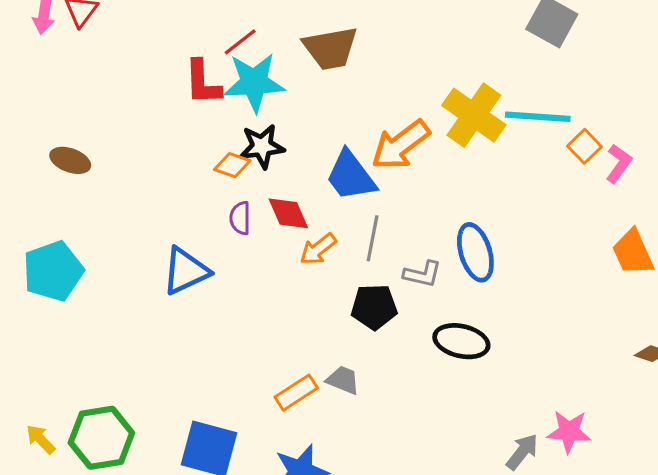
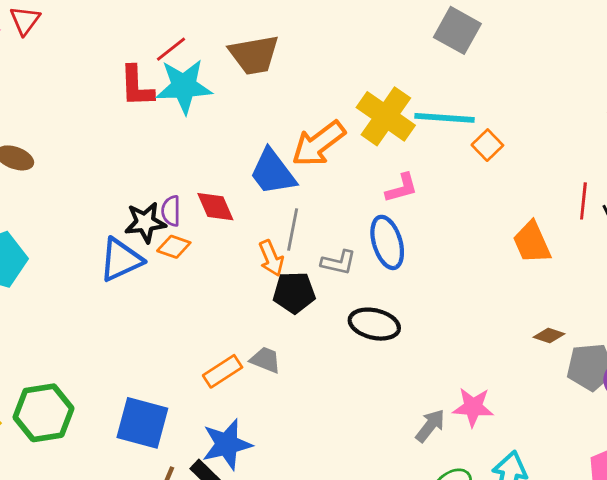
black star: (262, 146) -> (145, 222), moved
pink L-shape: (619, 163) -> (402, 188), moved, turned 39
orange diamond: (232, 165) -> (174, 247), moved
orange arrow: (318, 249) -> (271, 258), moved, turned -75

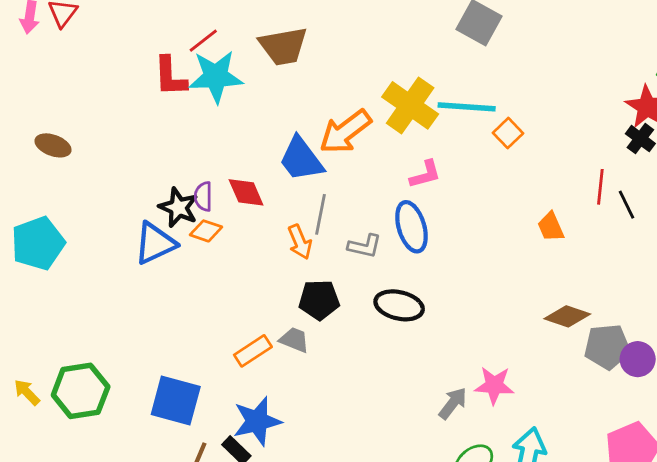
black star: (145, 222) -> (178, 207), turned 30
orange trapezoid: (532, 242) -> (551, 227), size x0.7
black pentagon: (294, 293) -> (319, 300), moved
brown diamond: (549, 336) -> (567, 316), size x1.5

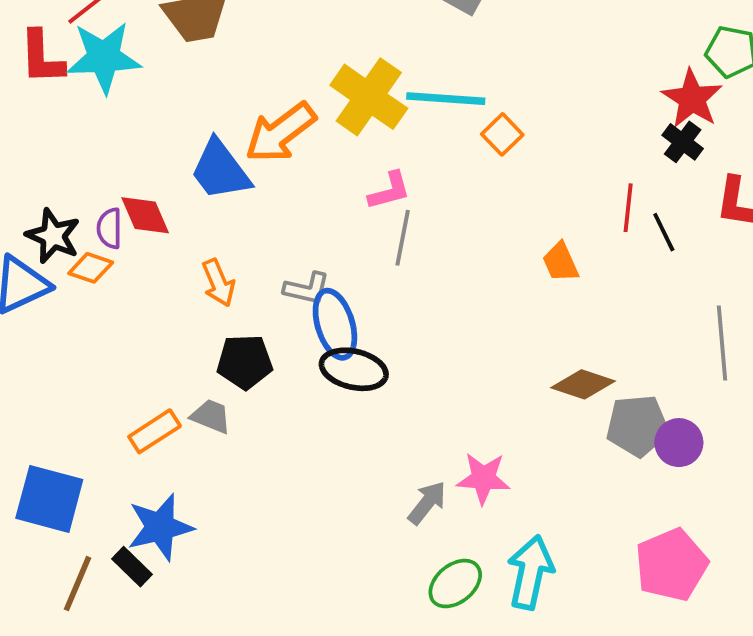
purple semicircle: (203, 196) -> (109, 228), moved
gray line: (320, 214) -> (403, 238), moved
blue ellipse: (411, 227) -> (335, 324), moved

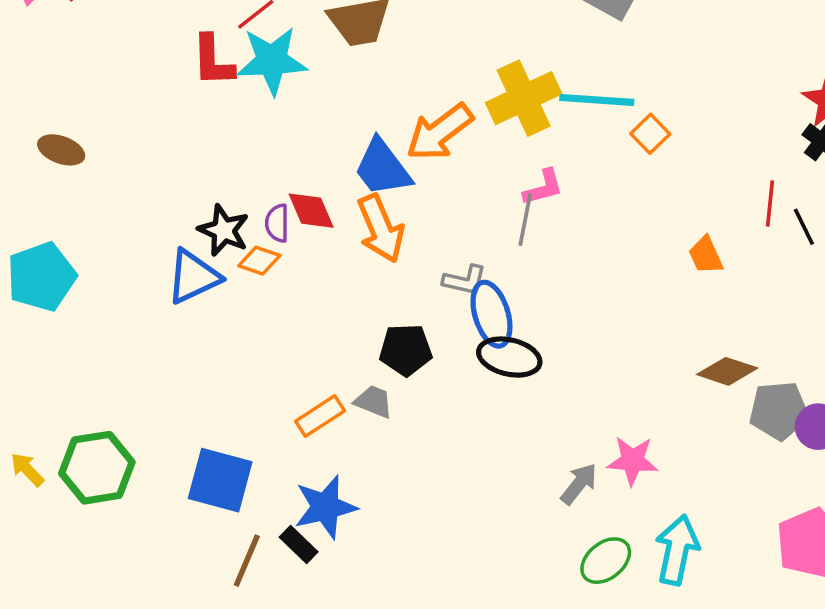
yellow cross: (369, 97) -> (524, 98), turned 30
gray line: (403, 238) -> (525, 220), moved
orange arrow: (218, 283) -> (381, 228), moved, size x1.5

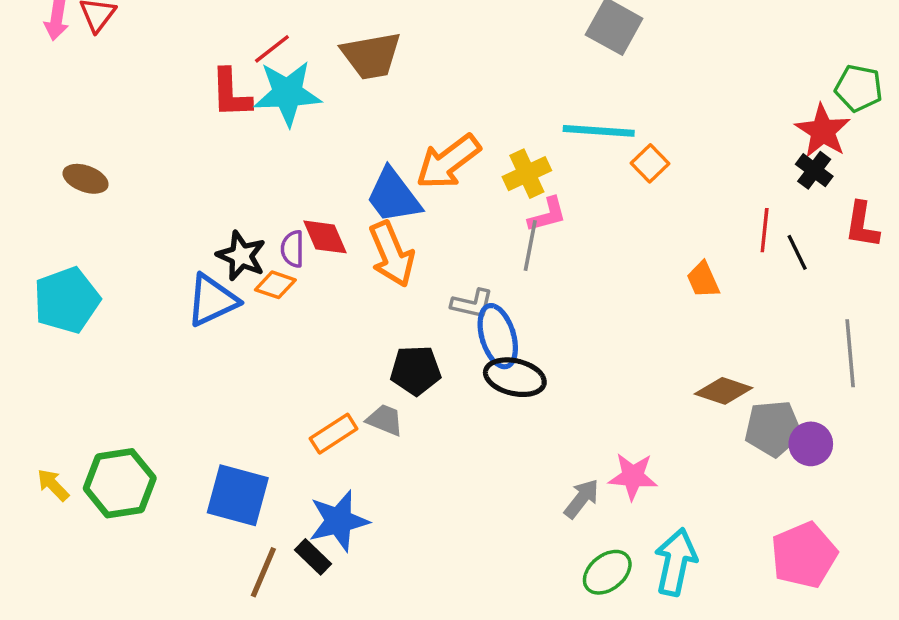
yellow cross: (524, 98) -> (527, 174), moved, size x0.7

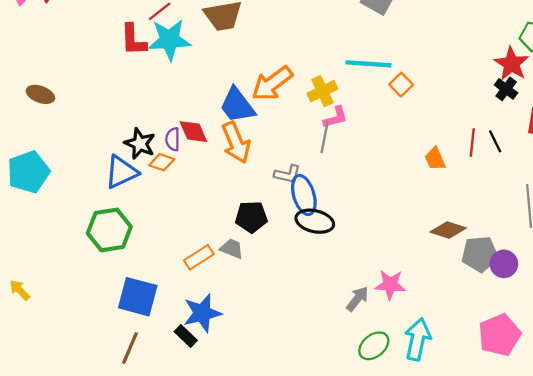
red line: (765, 230) -> (472, 143), moved
green hexagon: (120, 483) -> (109, 230), moved
brown line: (263, 572) -> (130, 348), moved

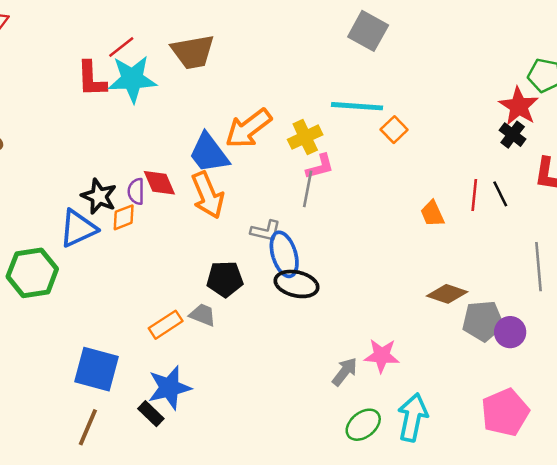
orange diamond: (162, 162) -> (124, 217), turned -40
green hexagon: (109, 230) -> (32, 273), moved

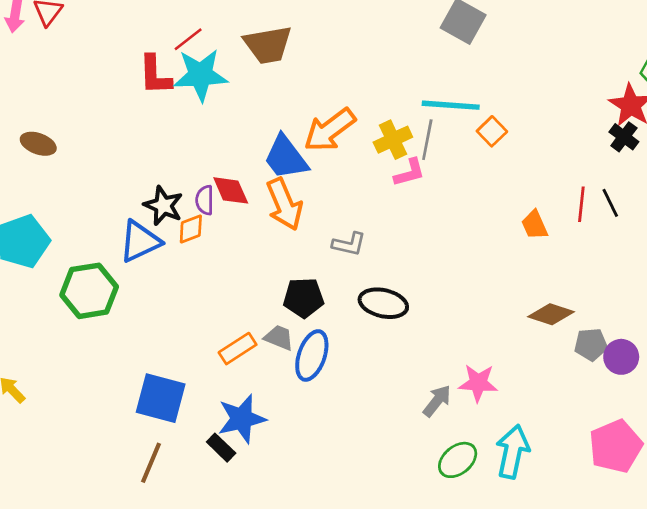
gray line: (308, 189) -> (427, 140), moved
blue ellipse: (284, 254) -> (312, 355), moved, turned 36
gray pentagon: (483, 321) -> (591, 344), size x0.7

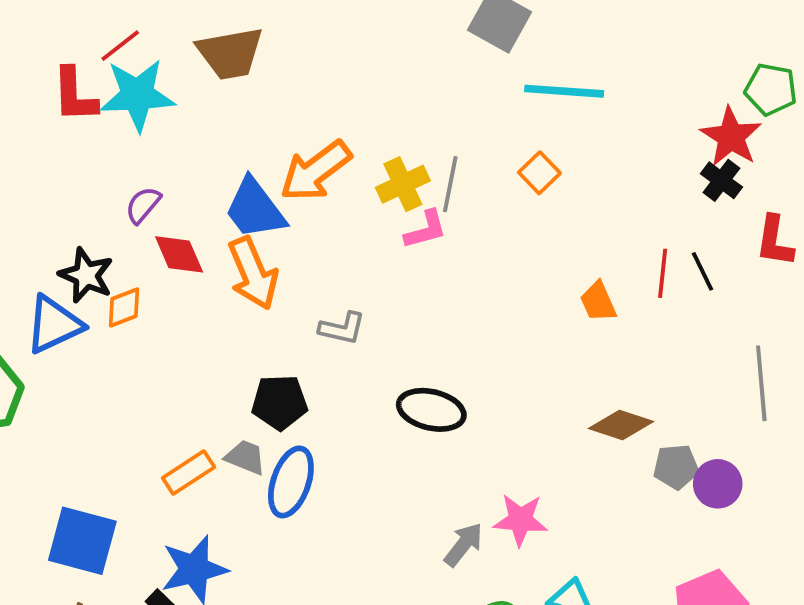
cyan line: (451, 105) -> (564, 91), moved
purple semicircle: (205, 200) -> (143, 205), moved, turned 40
black ellipse: (383, 303) -> (431, 410), moved

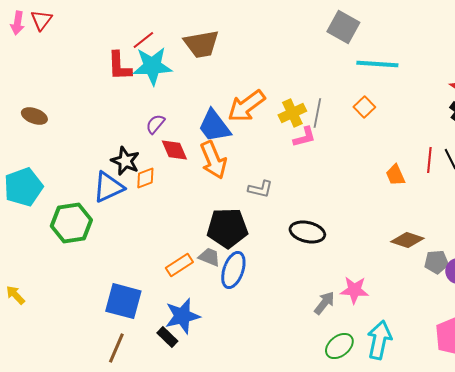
black pentagon: (280, 402) -> (227, 228), size x1.4

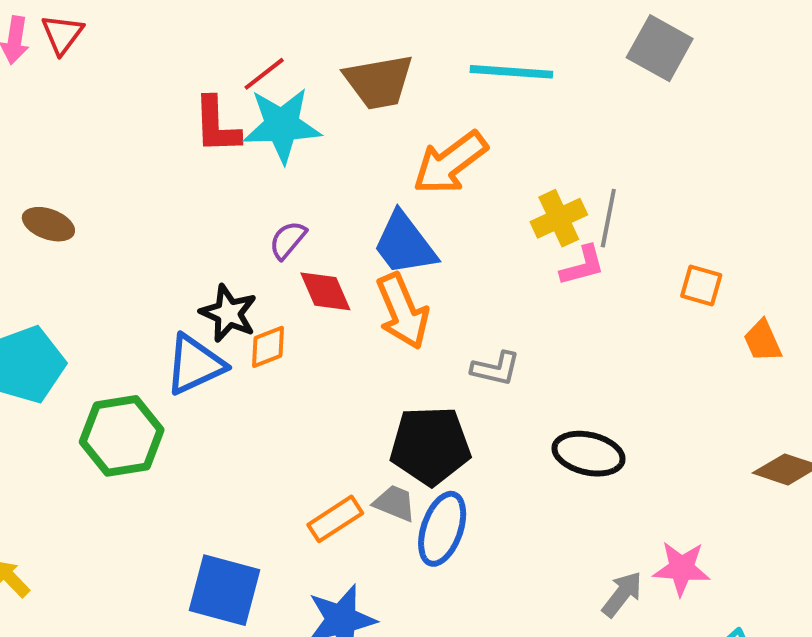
cyan line: (377, 64) -> (511, 72), moved
orange arrow: (246, 106) -> (450, 163), moved
orange square: (364, 107) -> (701, 285), moved, turned -30

